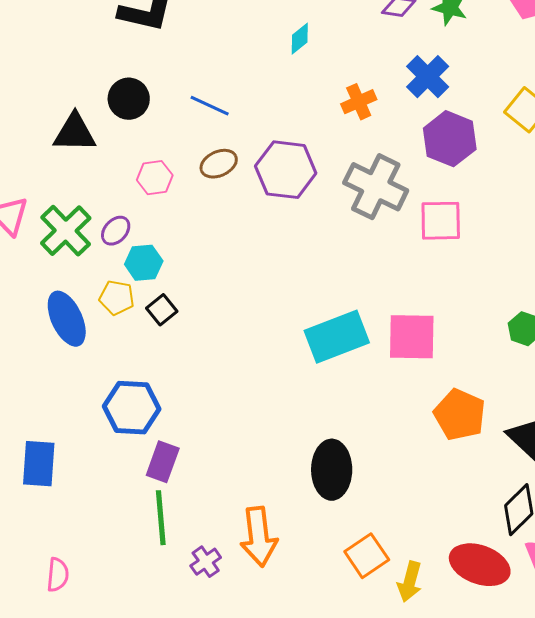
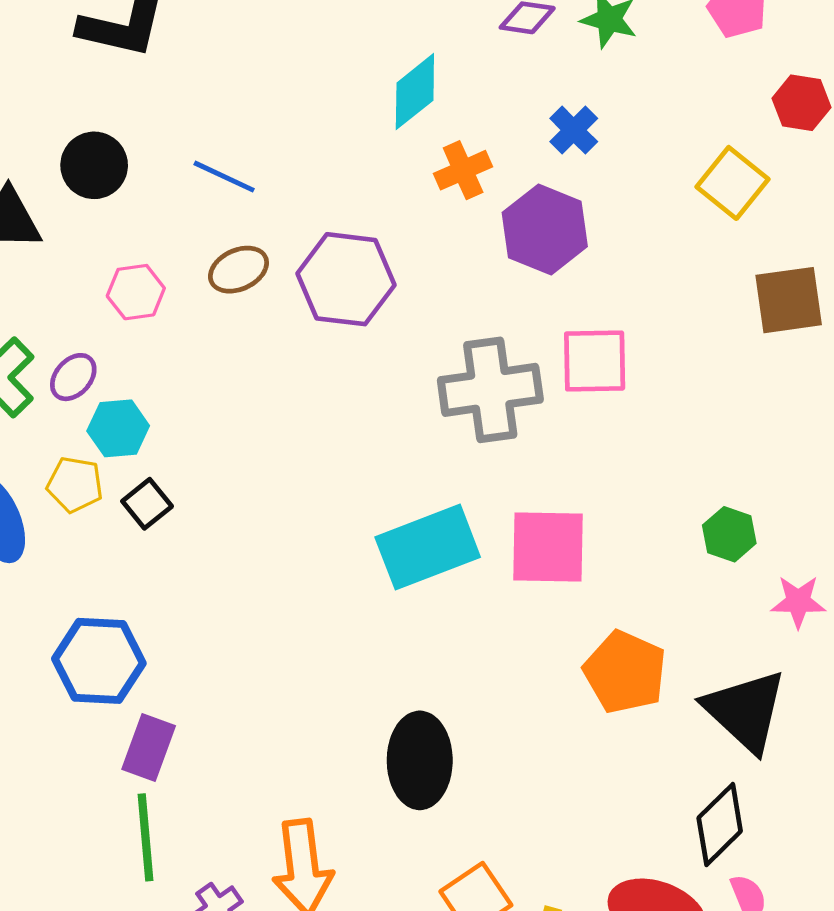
cyan diamond: (300, 39) -> (415, 92), moved, size x1.5
blue cross: (428, 77) -> (574, 130), size x0.7
purple hexagon: (450, 139) -> (545, 229), moved
gray cross: (376, 187) -> (490, 390), moved, turned -34

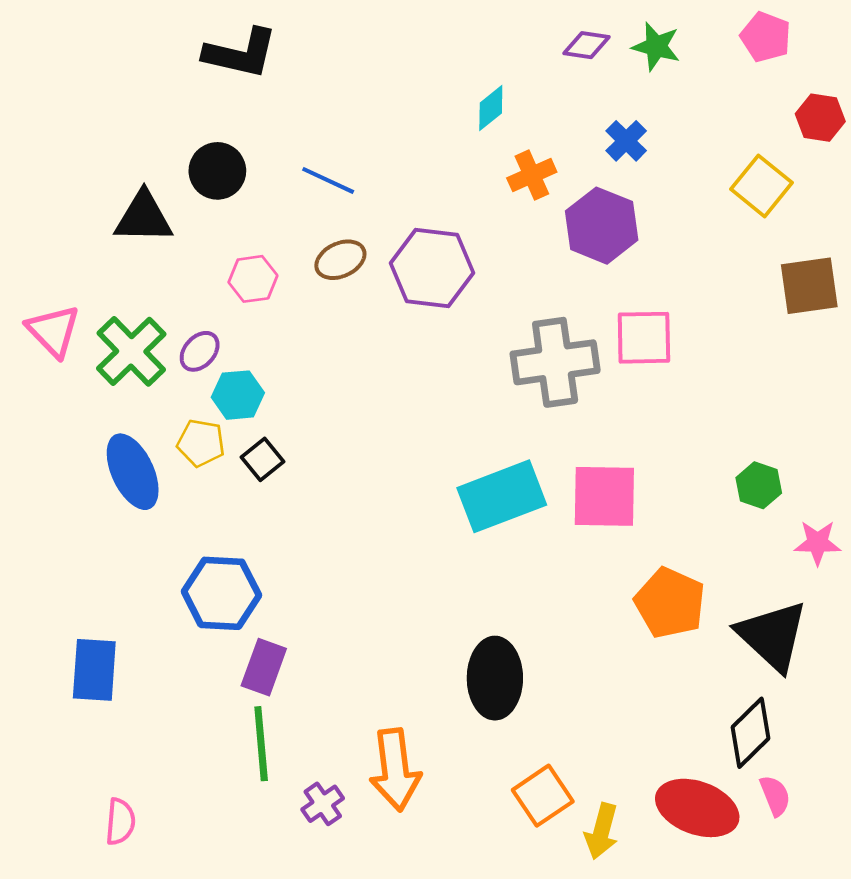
cyan diamond: (415, 92) -> (491, 108), size x0.7

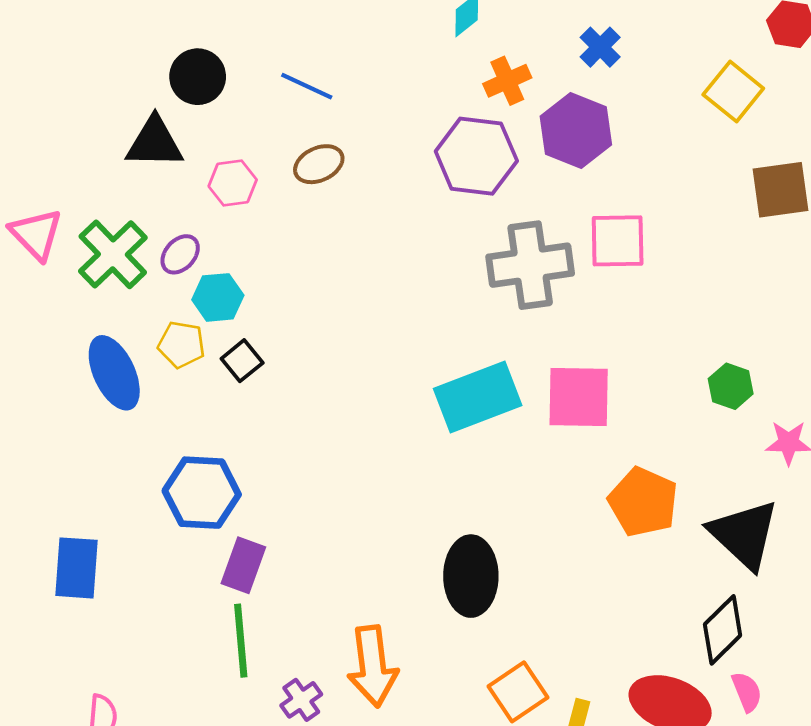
black triangle: (144, 217) -> (155, 143), moved
purple hexagon: (432, 268) -> (476, 156), moved

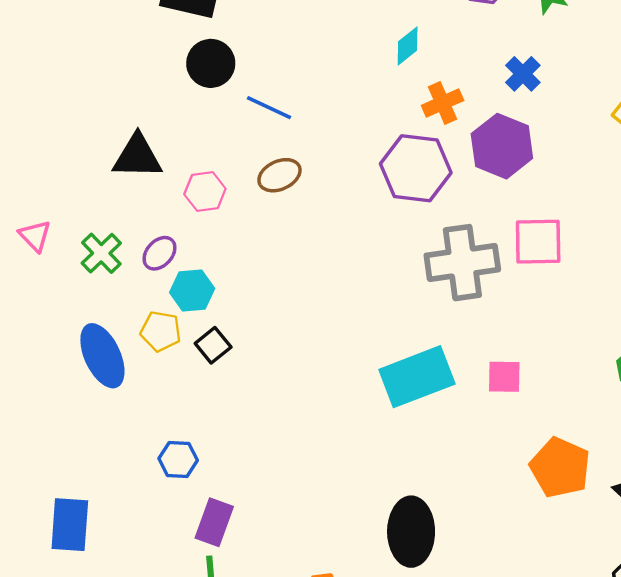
black circle: (198, 77) -> (211, 63), moved
pink triangle: (36, 234) -> (35, 236), size x0.7
green cross: (113, 254) -> (101, 253), size x0.7
pink square: (579, 397) -> (504, 377), size x0.6
blue hexagon: (202, 493) -> (178, 459), size x0.6

